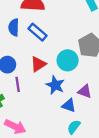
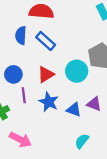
blue star: (55, 85) -> (49, 102), moved
blue triangle: (69, 105) -> (74, 110), moved

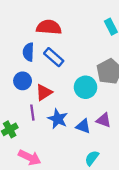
blue circle: (13, 74) -> (23, 81), moved
red triangle: (46, 74) -> (44, 92), moved

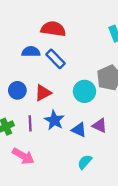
blue semicircle: (28, 52) -> (31, 52), turned 84
blue circle: (23, 81) -> (17, 90), moved
purple line: (32, 113) -> (30, 123), moved

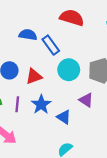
red semicircle: (53, 29) -> (72, 18), moved
cyan circle: (84, 91) -> (69, 70), moved
purple triangle: (100, 125) -> (86, 100), moved

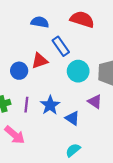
blue semicircle: (28, 35) -> (40, 22), moved
red triangle: (34, 76) -> (40, 61), moved

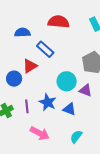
cyan circle: (78, 71) -> (67, 81), moved
pink arrow: (15, 135) -> (40, 133), moved

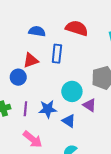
blue rectangle: (45, 49) -> (57, 54), turned 42
red triangle: (30, 66) -> (31, 60), moved
blue star: (48, 102) -> (48, 109), turned 30

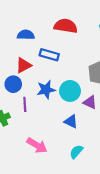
blue rectangle: (57, 54) -> (49, 55), turned -72
purple line: (25, 109) -> (25, 104), moved
blue star: (48, 109) -> (46, 90), moved

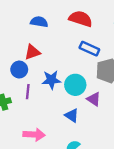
blue rectangle: (49, 55) -> (89, 49), moved
pink arrow: (37, 145) -> (34, 135), turned -36

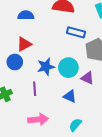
purple line: (28, 92) -> (35, 89), moved

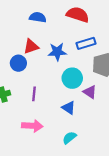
blue rectangle: (76, 32) -> (86, 43), turned -42
blue star: (46, 67) -> (57, 52), moved

